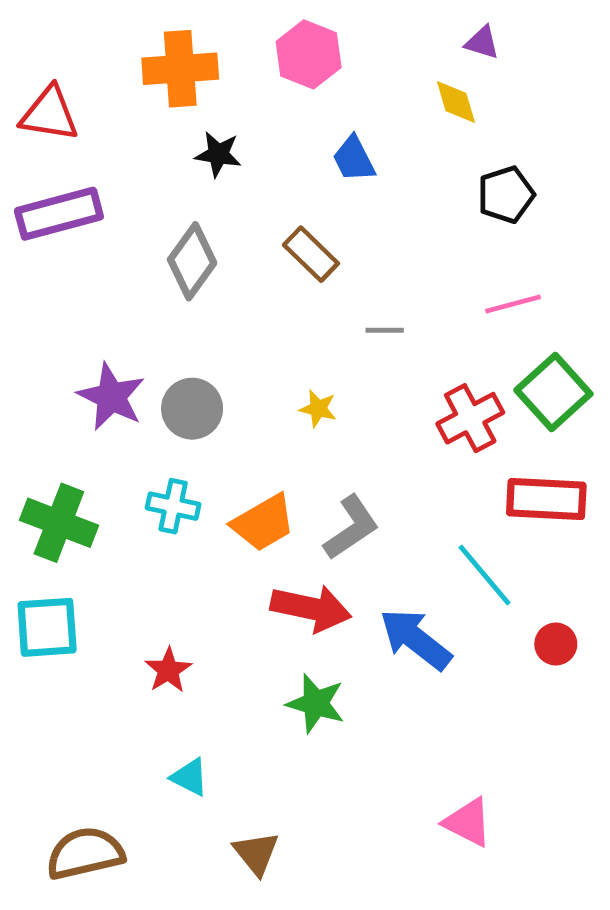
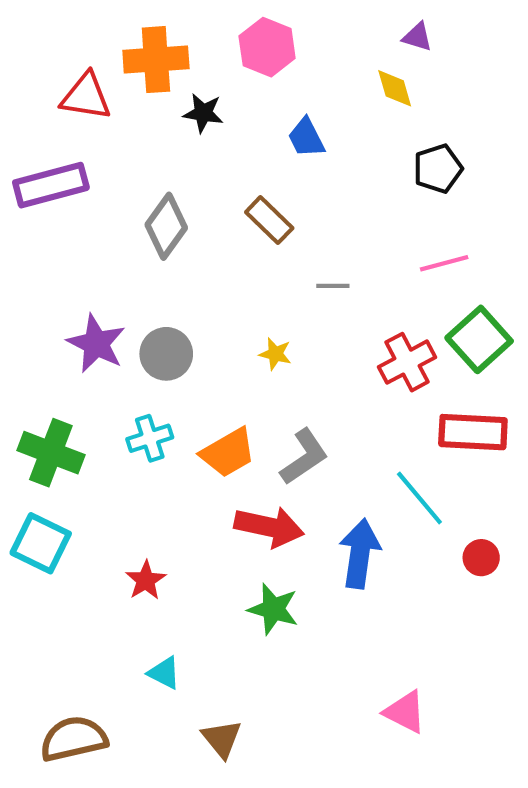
red triangle: (49, 114) -> (86, 97), moved
black star: (218, 154) -> (203, 113), moved
cyan cross: (173, 506) -> (150, 438), turned -30
cyan square: (47, 627) -> (41, 543), turned 30
blue arrow: (416, 639) -> (360, 554), turned 60

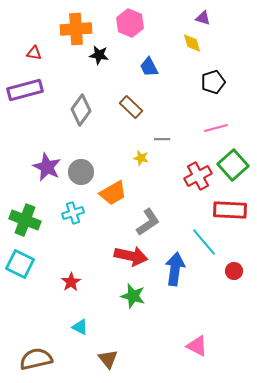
red triangle: (86, 97) -> (34, 53), moved, size x0.6
yellow star: (275, 354) -> (141, 158), moved
orange trapezoid: (228, 453) -> (113, 193), moved

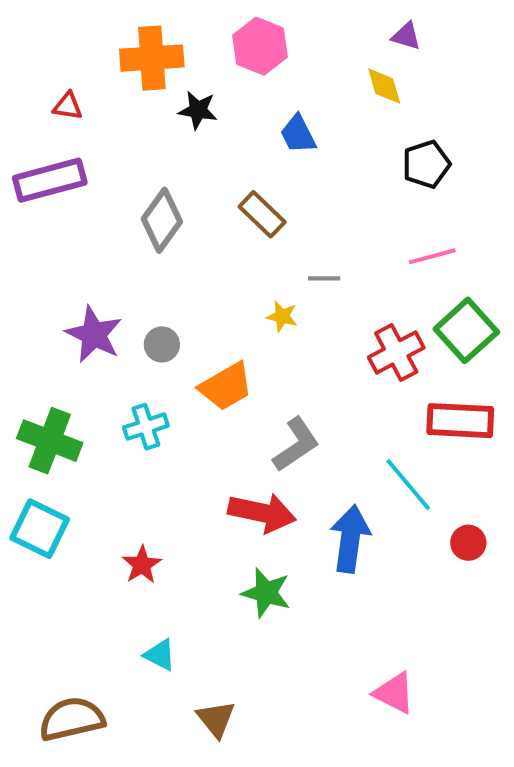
gray circle: (81, 172) -> (162, 344), size x0.7

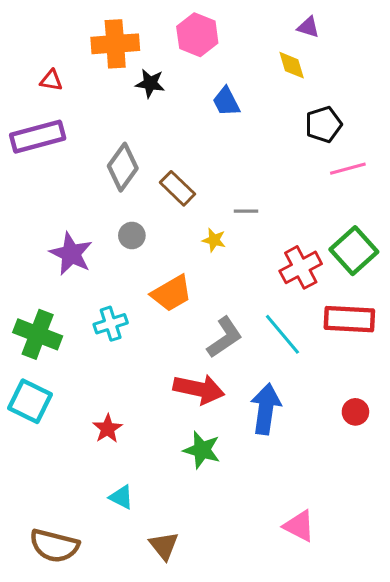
brown rectangle: (262, 214) -> (178, 188), moved
pink line: (432, 256) -> (348, 169), moved
gray circle: (162, 344) -> (132, 235), moved
cyan line: (408, 485) -> (282, 334), moved
brown semicircle: (72, 719) -> (54, 546), turned -153

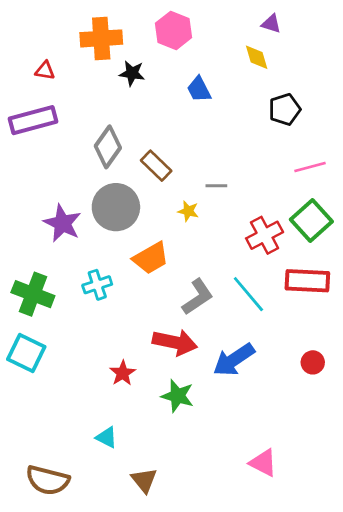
pink line: (348, 169) -> (310, 167), moved
gray circle: (132, 235) -> (116, 207), size x2.0
blue arrow: (266, 409) -> (234, 360), turned -132
red star: (108, 429) -> (123, 373), moved

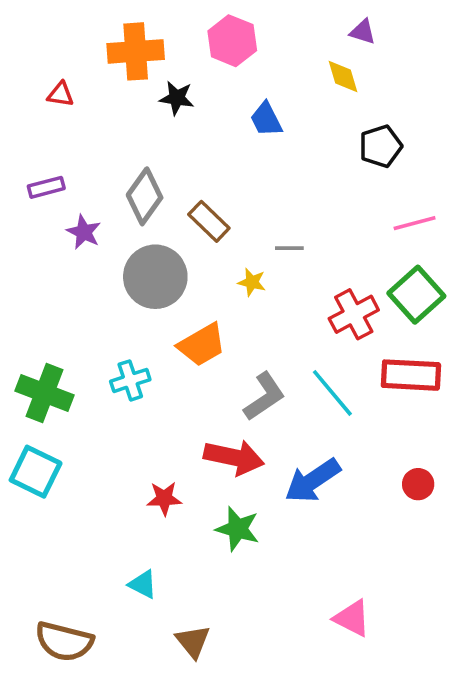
purple rectangle: (33, 120) -> (46, 187), moved, size x0.6
purple star: (62, 223) -> (84, 232), moved, size x0.7
red star: (123, 373) -> (164, 498), turned 30

